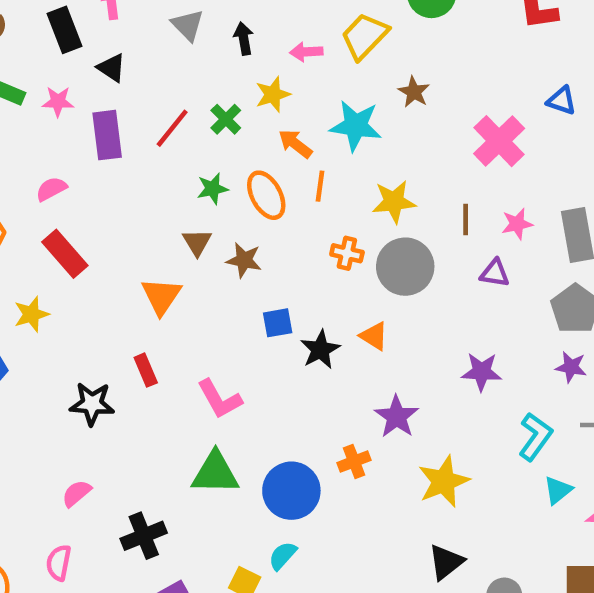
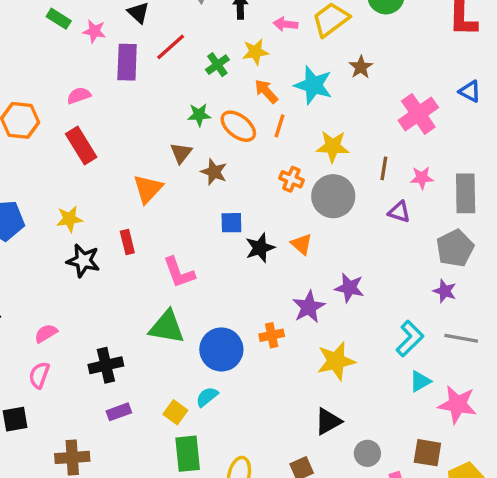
red line: (172, 128) -> (171, 47), moved
orange ellipse: (266, 195) -> (238, 126), turned -33
yellow star: (31, 314) -> (69, 219), moved
purple star: (481, 372) -> (349, 288), moved
pink semicircle: (76, 493) -> (46, 333), moved

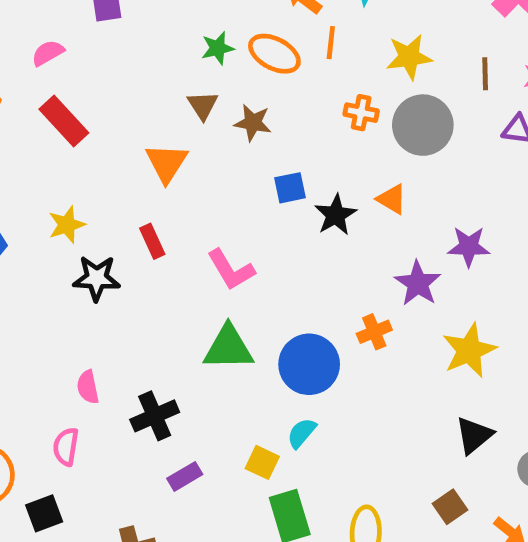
pink semicircle: (46, 333) -> (88, 387), moved, turned -60

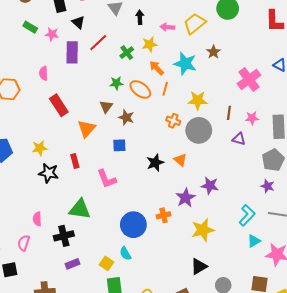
pink semicircle: (48, 53) -> (44, 73), turned -72
red rectangle: (64, 121) -> (59, 105), moved
blue square: (290, 188) -> (119, 145), moved
green triangle: (228, 348) -> (80, 209), moved
cyan semicircle: (302, 433) -> (125, 254), turned -80

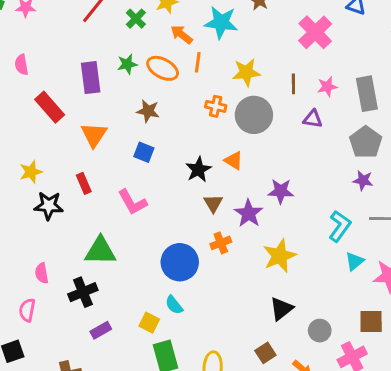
purple rectangle: (72, 52) -> (91, 78), moved
brown triangle: (106, 107) -> (213, 203), moved
blue square: (119, 145) -> (144, 152), turned 32

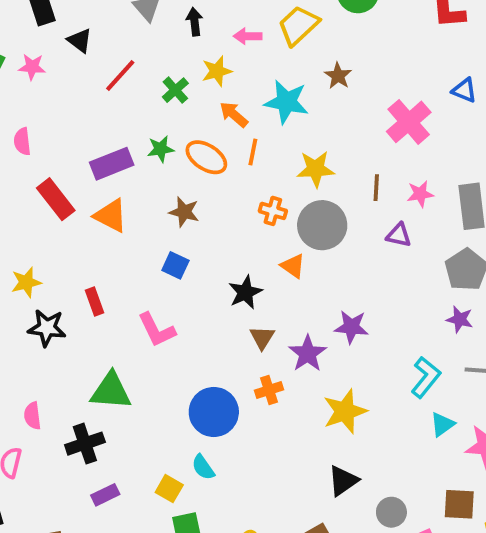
purple rectangle: (91, 78) -> (112, 164), turned 72
orange triangle: (94, 135) -> (111, 216), moved, turned -40
orange triangle: (234, 161) -> (293, 266), moved

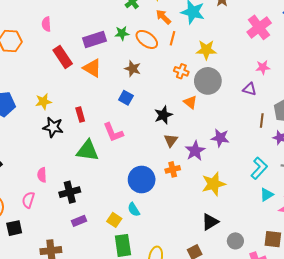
brown line: (376, 188) -> (262, 120), moved
green triangle: (111, 391) -> (88, 151), moved

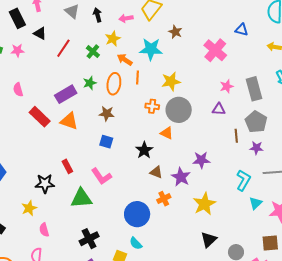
orange ellipse: (147, 39) -> (114, 84), turned 75
yellow star: (43, 102) -> (29, 208), moved
brown triangle: (171, 140) -> (156, 172), turned -32
black cross: (70, 192) -> (89, 239), moved

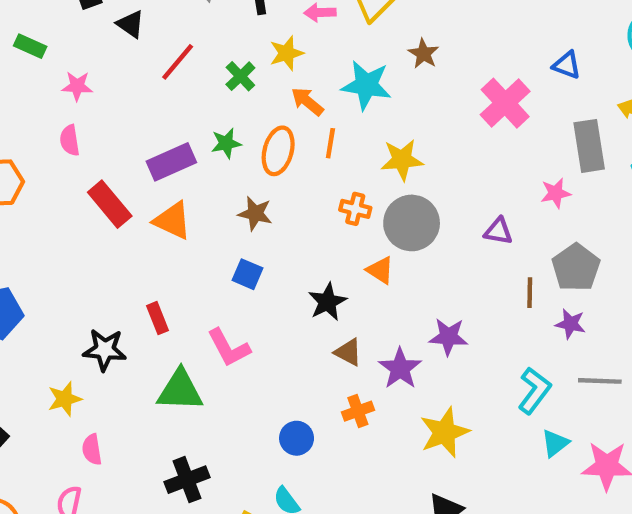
pink star: (17, 50) -> (77, 86), moved
pink star: (227, 86) -> (556, 193), moved
gray rectangle: (254, 89) -> (589, 146), moved
blue circle: (137, 214) -> (297, 438), size x0.6

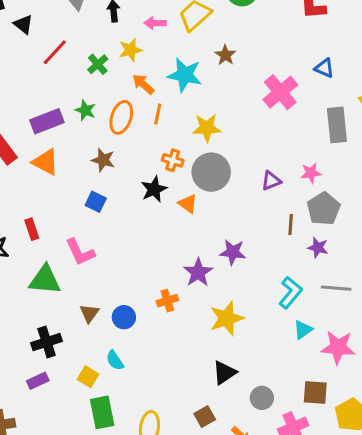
green star: (226, 143) -> (85, 110), turned 30
pink star: (556, 193) -> (311, 173), moved
purple triangle: (498, 231) -> (271, 181), turned -35
black star: (327, 302) -> (154, 189), moved
brown triangle: (348, 352) -> (89, 313), moved, turned 35

